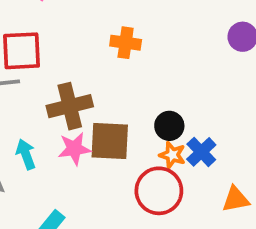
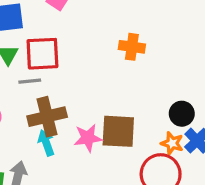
brown cross: (70, 106) -> (47, 117), moved
black circle: (169, 126) -> (182, 114), moved

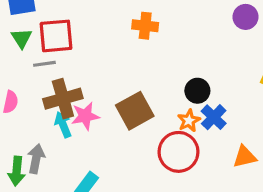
brown square: (118, 131) -> (135, 111), turned -30
pink star: (88, 138) -> (85, 116), moved
orange star: (172, 143) -> (189, 121), turned 30

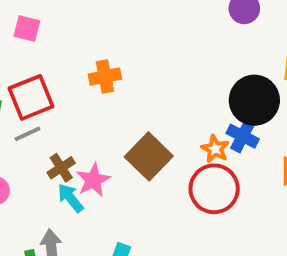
orange cross: (145, 26) -> (105, 77), moved
black circle: (197, 91) -> (254, 100), moved, size x1.6
brown cross: (63, 99) -> (61, 168), size x0.6

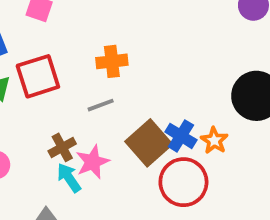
gray line: (27, 134) -> (101, 105), moved
blue cross: (243, 136) -> (181, 136), moved
red circle: (214, 189) -> (183, 182), moved

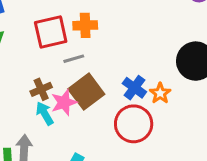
red square: (38, 76) -> (51, 32), moved
brown square: (149, 143) -> (86, 92), moved

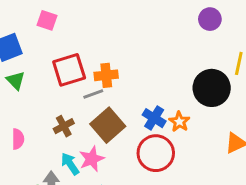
orange cross: (85, 25) -> (106, 75), moved
pink star: (64, 102) -> (92, 159), moved
cyan arrow: (45, 113) -> (70, 164), moved

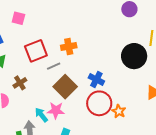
orange cross: (106, 75) -> (69, 47), moved
orange star: (179, 122) -> (119, 111), moved
brown cross: (64, 126) -> (20, 83), moved
pink star: (92, 159) -> (56, 110), turned 30

